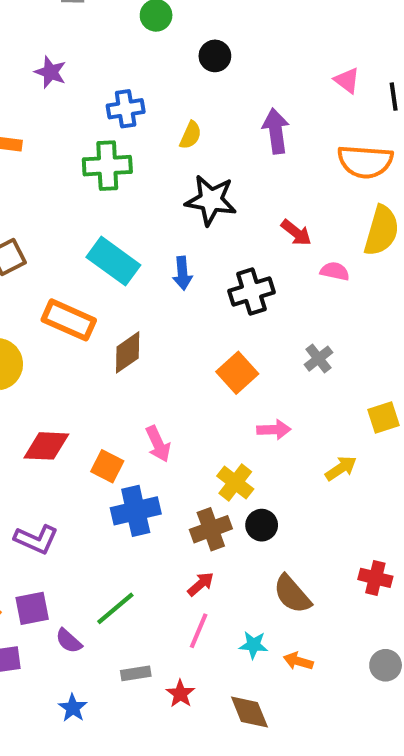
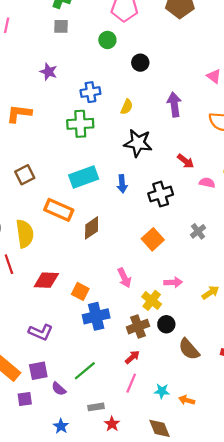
cyan rectangle: (113, 261) -> (84, 177), turned -56
pink arrow: (274, 430) -> (173, 282), moved
pink arrow: (158, 444) -> (124, 278), moved
brown semicircle: (292, 594) -> (189, 349), moved
red star: (180, 694) -> (112, 424), moved

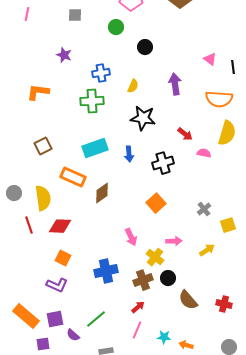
gray cross: (198, 231) -> (204, 209), moved
red diamond: (46, 280) -> (60, 226), moved
orange square: (80, 291) -> (63, 258), moved

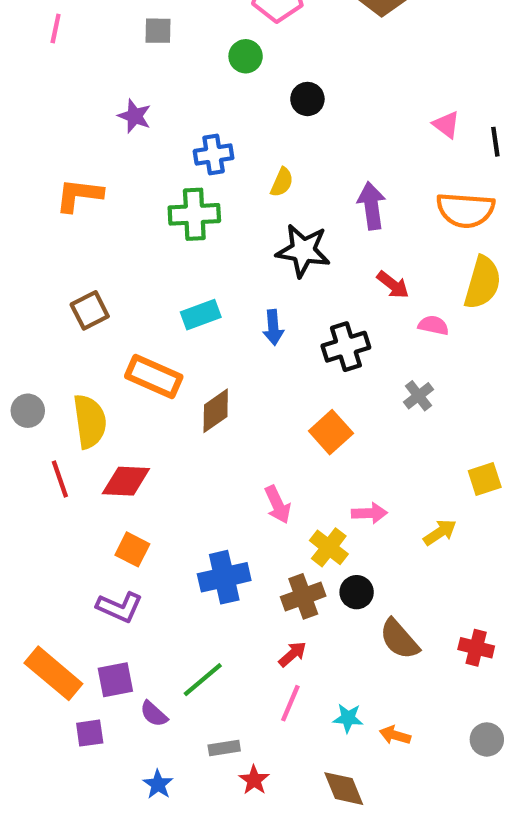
purple arrow: (175, 84) -> (372, 206), moved
cyan rectangle: (95, 148) -> (201, 315), size x0.7
gray cross: (204, 209) -> (418, 396), moved

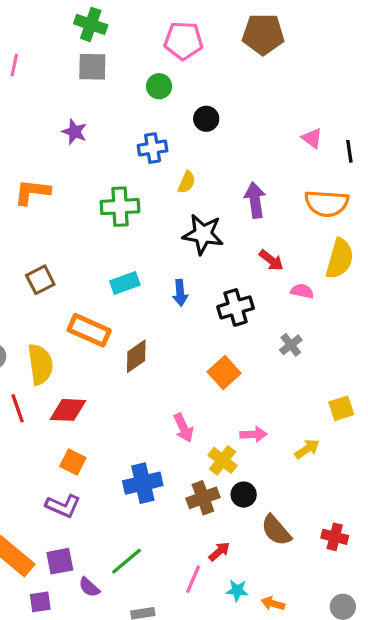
gray square: (158, 31) -> (92, 67), size x1.4
blue cross: (214, 154) -> (153, 148), moved
red arrow: (293, 654) -> (219, 551), moved

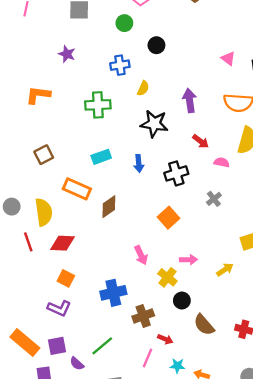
brown cross: (203, 498) -> (143, 316), moved
red arrow: (219, 551) -> (165, 339), turned 64

